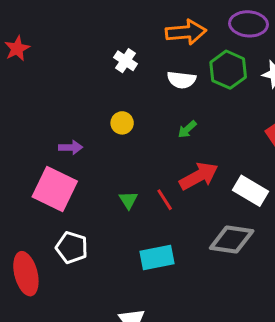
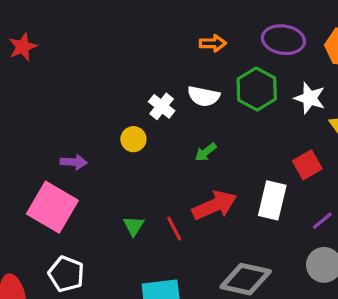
orange arrow: (186, 32) -> (213, 43), size x0.6
white cross: (125, 61) -> (162, 106), moved
white rectangle: (251, 191) -> (272, 200), moved, turned 68

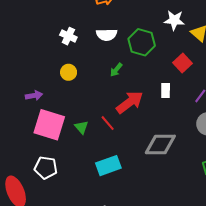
green hexagon: (257, 89) -> (142, 42), moved
white cross: (162, 106) -> (68, 36), moved
white rectangle: (272, 200) -> (166, 91), size x0.6
pink square: (52, 207) -> (49, 125), moved

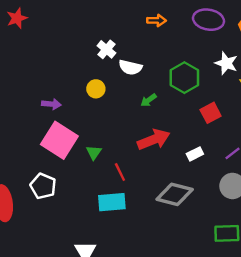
white semicircle: (107, 35) -> (130, 67), moved
red square: (183, 63) -> (211, 113), moved
white rectangle: (166, 91) -> (195, 154), moved, turned 48
red line: (108, 123) -> (120, 172), moved

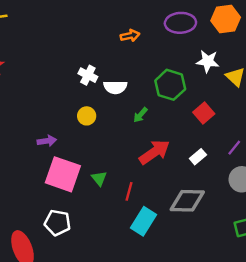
red line: (120, 172) -> (129, 191), turned 54
cyan rectangle: (112, 202) -> (144, 221), moved, turned -40

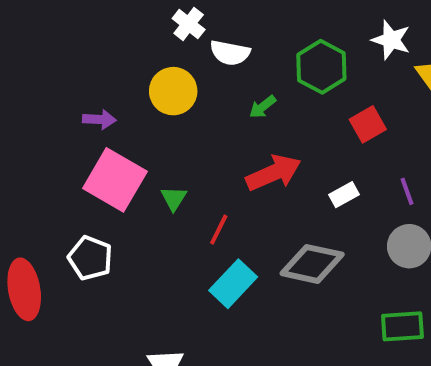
yellow circle: (87, 116) -> (173, 91), size x1.5
purple line: (234, 148) -> (407, 191), turned -70

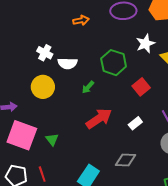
white star: (391, 40) -> (145, 44), turned -30
red line: (219, 230) -> (42, 174), moved, turned -35
gray diamond: (312, 264) -> (125, 160), size x0.7

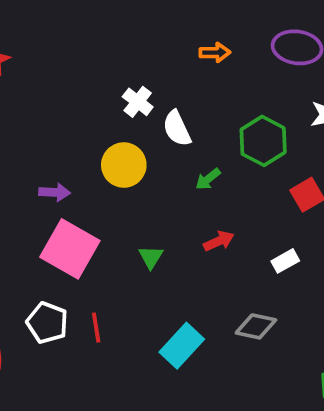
white semicircle: (67, 63) -> (177, 128), turned 54
red arrow: (99, 119) -> (219, 241), size x0.6
green triangle: (52, 139) -> (151, 257), moved

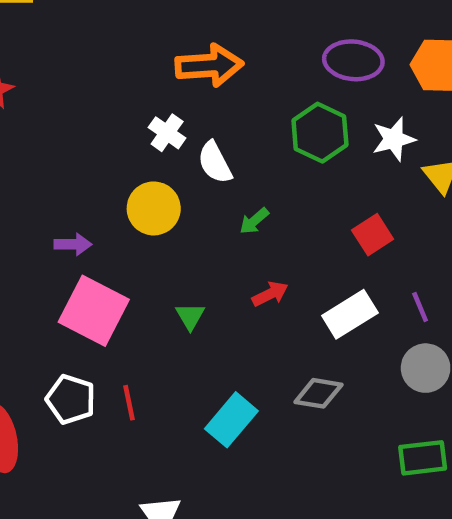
orange arrow: (215, 52) -> (209, 66), moved, size x1.8
green hexagon: (263, 141) -> (320, 133), moved
white rectangle: (285, 261) -> (350, 314), size x1.6

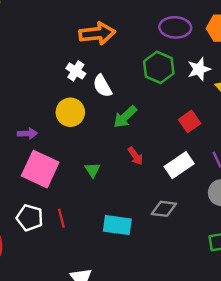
green arrow: (254, 221) -> (125, 117), size x1.5
red arrow: (270, 294) -> (135, 156), turned 84
cyan rectangle: (231, 420) -> (117, 225), turned 60

